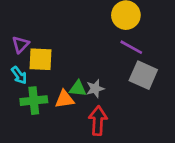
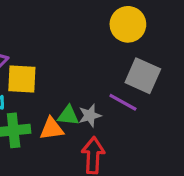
purple line: (131, 47) -> (123, 102), moved
gray square: (143, 75) -> (143, 76), moved

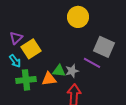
yellow circle: (128, 24) -> (78, 17), moved
yellow square: (22, 79) -> (31, 49), turned -36

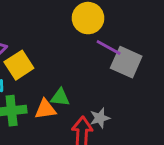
purple line: (92, 63) -> (109, 47), moved
gray star: (72, 71) -> (100, 118), moved

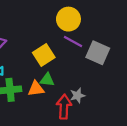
purple line: (109, 47) -> (73, 42), moved
yellow square: (19, 65) -> (44, 55), moved

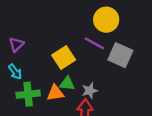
yellow circle: (68, 19) -> (106, 20), moved
gray star: (77, 95) -> (90, 91), moved

